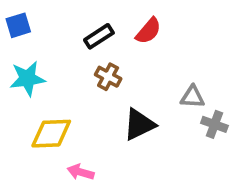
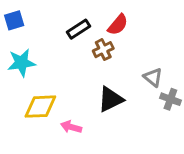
brown cross: (108, 77) -> (103, 50), moved, turned 36
gray triangle: (192, 97) -> (153, 77), turned 36
pink arrow: (81, 172) -> (71, 127), moved

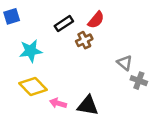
cyan star: (21, 63) -> (31, 51), moved
black triangle: (111, 99) -> (88, 106), moved, turned 35
yellow diamond: (40, 107) -> (33, 87), turned 48

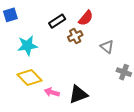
gray triangle: (125, 63) -> (107, 47), moved
black triangle: (88, 106) -> (78, 94), turned -30

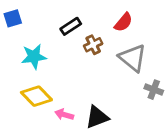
red semicircle: (86, 18) -> (123, 22), moved
gray triangle: (107, 47) -> (133, 58), size x1.6

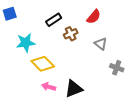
gray triangle: (133, 58) -> (101, 44), size x0.6
yellow diamond: (36, 96) -> (43, 64), moved

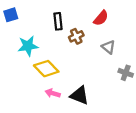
black rectangle: (54, 20) -> (58, 21), turned -63
black triangle: (74, 89) -> (79, 95), turned 42

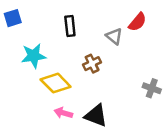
red semicircle: (101, 18) -> (137, 22), moved
brown cross: (76, 36) -> (92, 64), moved
gray triangle: (108, 47) -> (114, 36), moved

